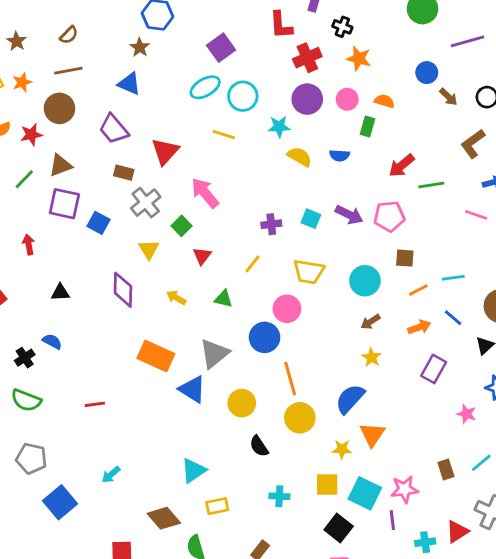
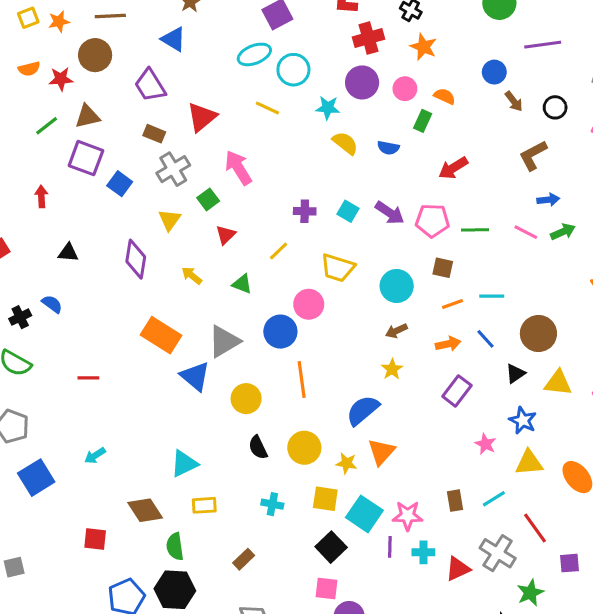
green line: (431, 185) -> (475, 230), moved
yellow circle: (300, 418) -> (304, 448), moved
cyan cross: (425, 542) -> (423, 552), moved

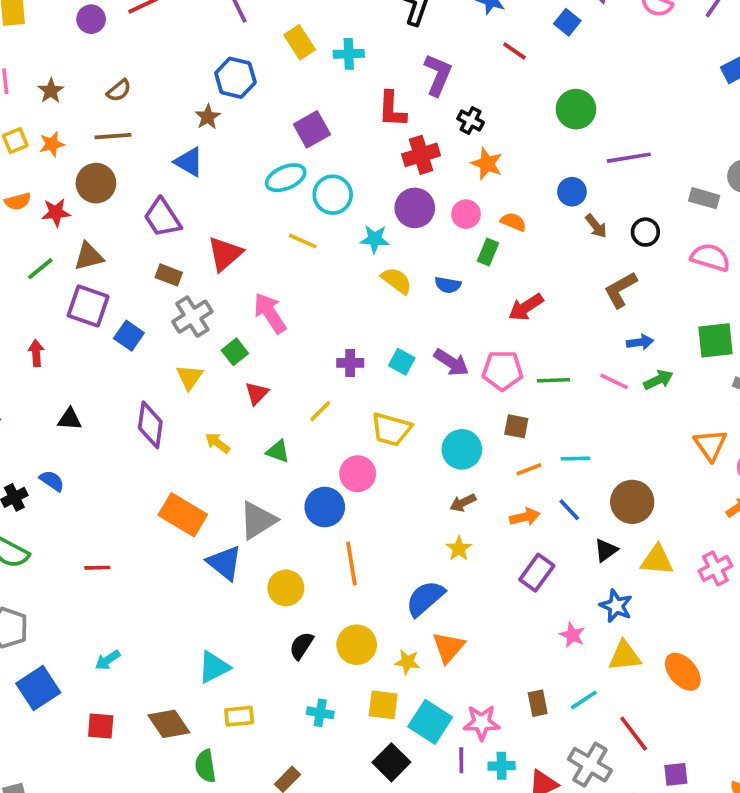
black semicircle: (258, 447) -> (301, 646), turned 60
red square: (95, 539) -> (101, 726), moved

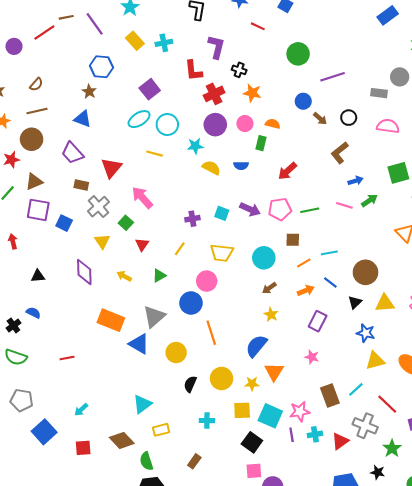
green triangle: (278, 451) -> (159, 276), turned -40
pink star: (572, 635) -> (312, 357), moved
brown rectangle: (538, 703) -> (330, 395), size x1.5

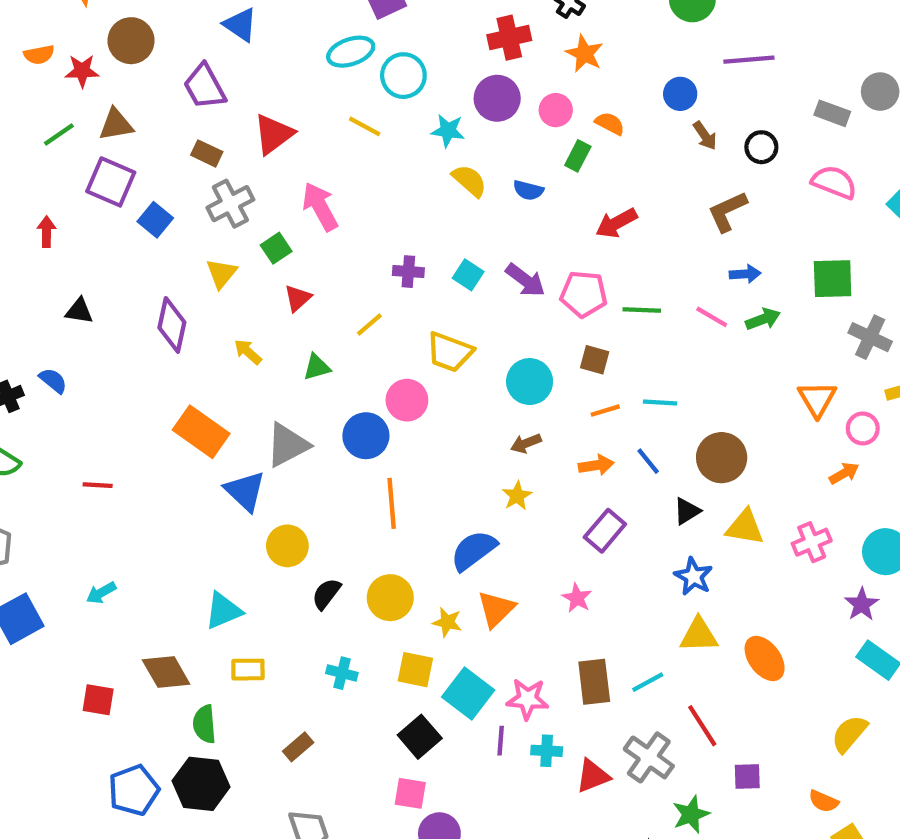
yellow circle: (176, 353) -> (287, 546), moved
red square: (83, 448) -> (98, 700), moved

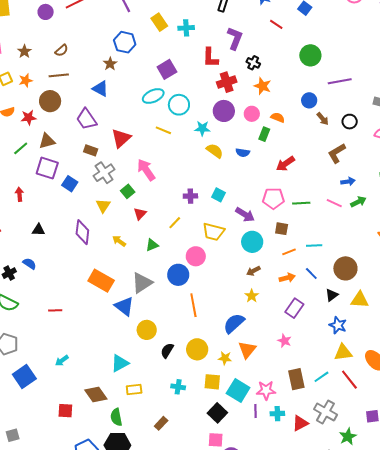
purple arrow: (525, 280) -> (245, 215), moved
red line: (702, 726) -> (349, 380), moved

